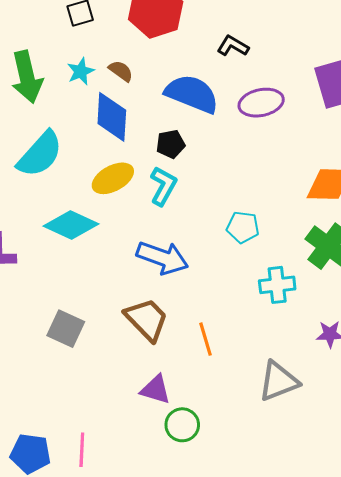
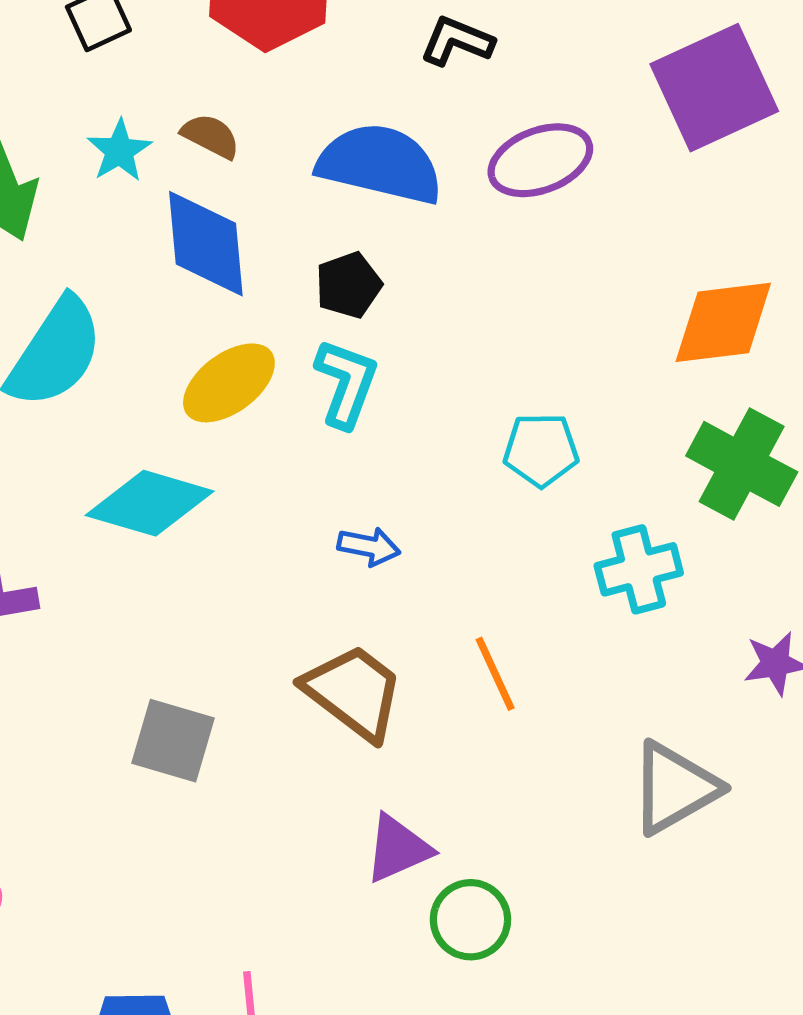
blue arrow: (163, 258) -> (369, 546), size x0.5
orange line: (205, 339) -> (495, 674), moved
purple triangle: (156, 390) -> (398, 849), turned -32

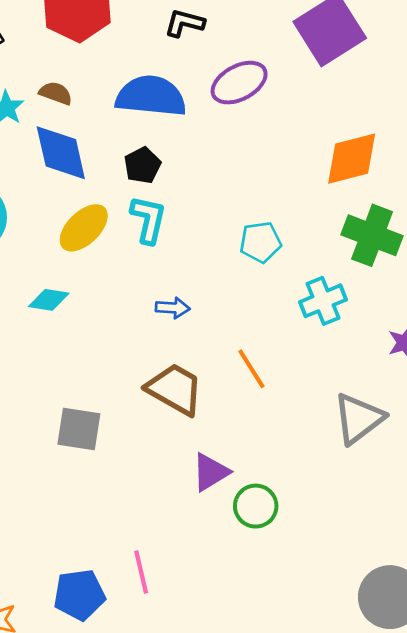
cyan diamond: (150, 503) -> (49, 300), size x0.6

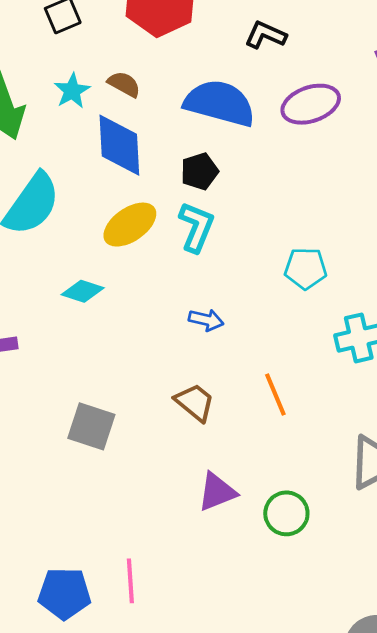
brown trapezoid: (175, 389) -> (195, 402), size x0.7
green circle: (256, 506) -> (286, 513), moved

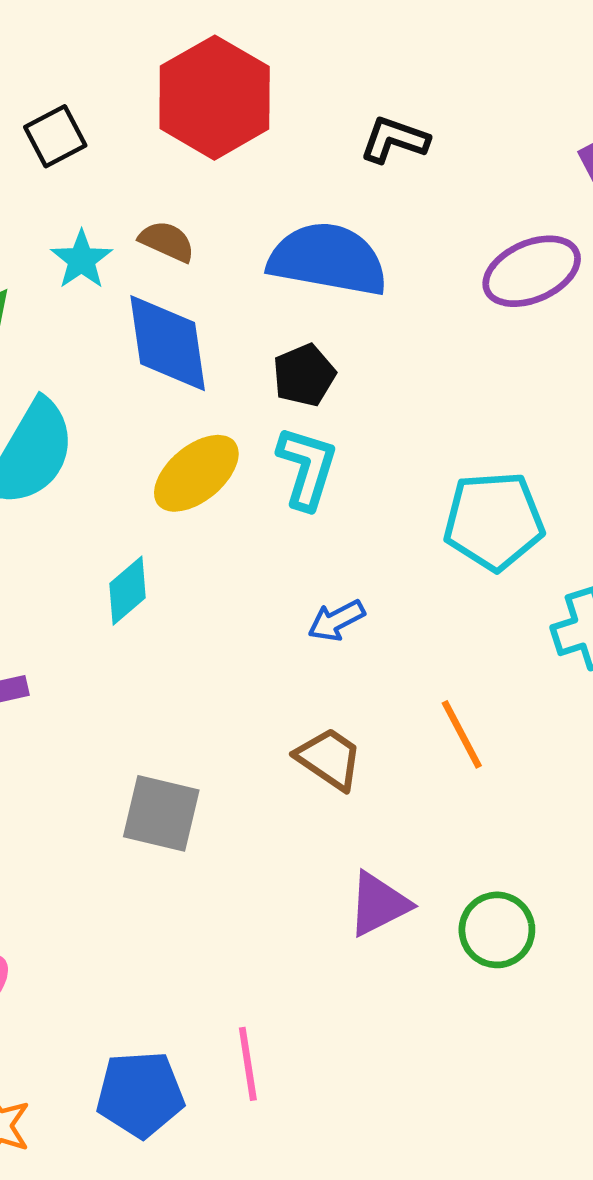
purple ellipse: (311, 104) -> (532, 271), moved
cyan pentagon: (306, 268) -> (494, 521), size x1.4
cyan diamond: (83, 291) -> (128, 591), turned -54
blue arrow: (206, 320) -> (336, 621), turned 144

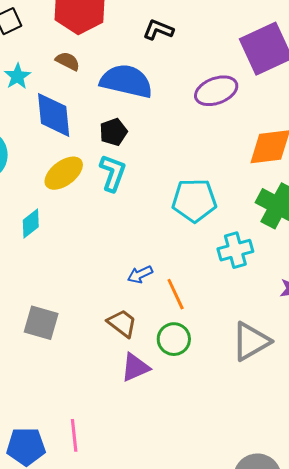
brown semicircle: (167, 241) -> (68, 61), moved
blue arrow: (336, 621) -> (140, 274), moved
brown trapezoid: (329, 759) -> (122, 323), moved
green circle: (497, 930) -> (174, 339), moved

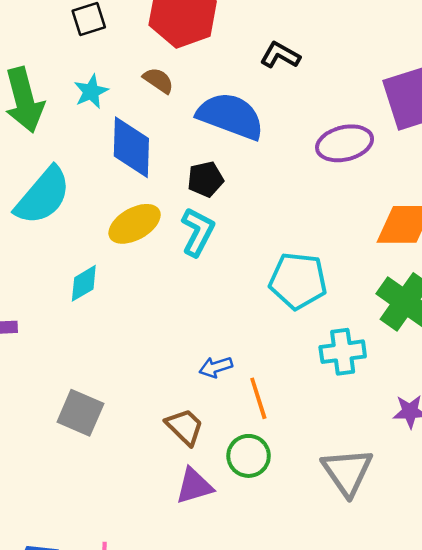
gray triangle: (251, 341) -> (347, 472), turned -42

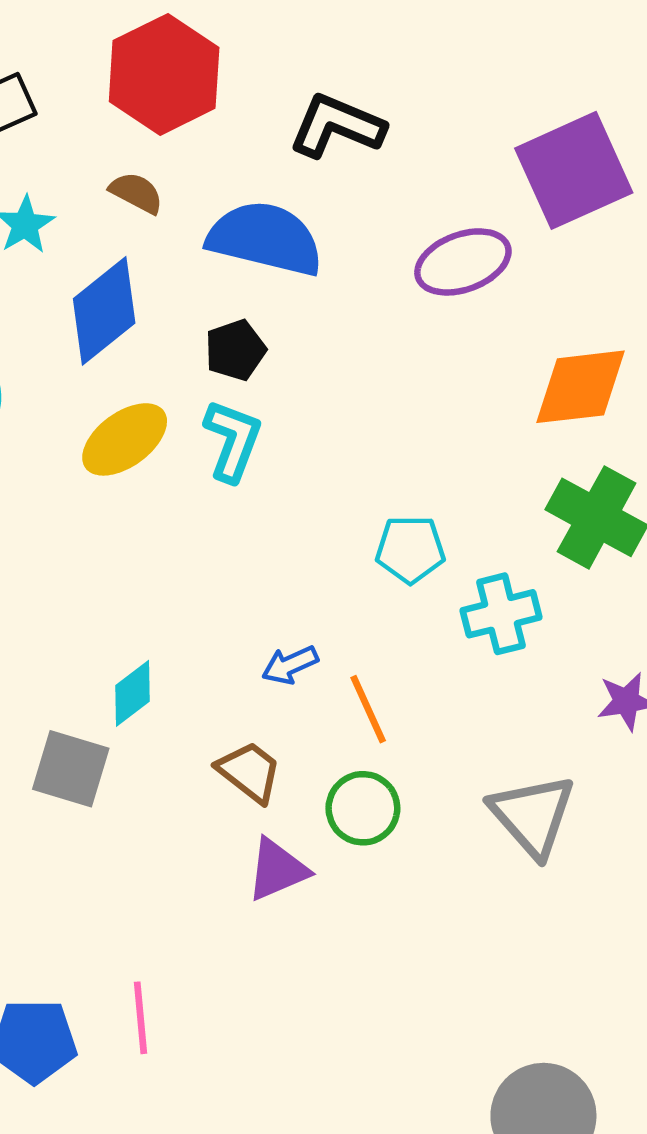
black L-shape: (280, 55) -> (337, 126), size x1.4
blue diamond: (131, 147) -> (104, 311), turned 56
cyan pentagon: (298, 281) -> (410, 549), moved, size x0.7
cyan diamond: (84, 283) -> (133, 693), moved

